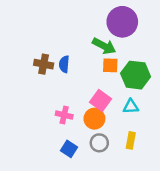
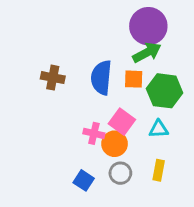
green arrow: (104, 46) -> (147, 53), moved, turned -55
blue semicircle: (64, 64) -> (101, 78), moved, size x1.6
pink cross: (64, 115) -> (94, 133), moved

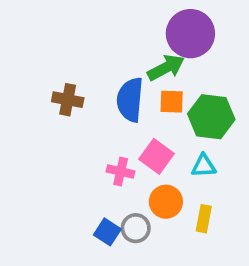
green arrow: (147, 53) -> (166, 68), moved
orange circle: (115, 144) -> (166, 202), moved
gray circle: (120, 173) -> (136, 228), moved

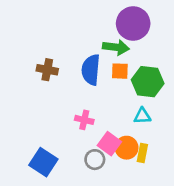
green arrow: (166, 68) -> (116, 47), turned 35
pink square: (156, 156) -> (109, 144), moved
orange circle: (166, 202) -> (127, 148), moved
blue square: (107, 232) -> (43, 162), moved, size x1.5

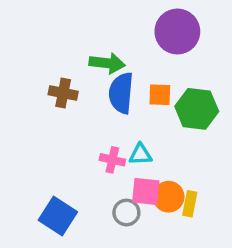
green arrow: (116, 47) -> (107, 63), moved
cyan triangle: (142, 116) -> (140, 155), moved
pink square: (109, 144) -> (146, 191), turned -30

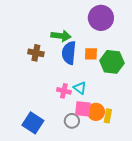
cyan triangle: (140, 155) -> (80, 88), turned 40

